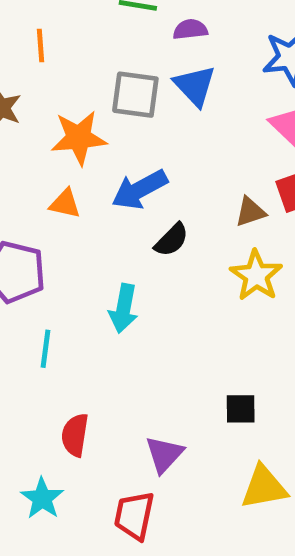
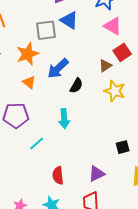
orange triangle: (65, 204) -> (29, 82), turned 40
cyan line: (45, 349) -> (37, 143), turned 56
purple triangle: (164, 454) -> (96, 174), turned 36

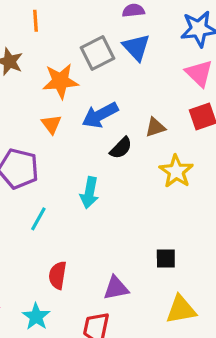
gray square: (46, 30) -> (98, 53), turned -35
brown triangle: (105, 66) -> (155, 127), moved
cyan line: (37, 143) -> (38, 219), turned -35

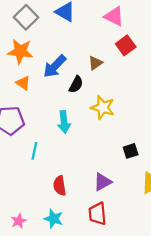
gray square: (98, 53) -> (26, 17), moved
orange star: (60, 81) -> (20, 51), turned 30
yellow star: (176, 171) -> (103, 108), moved

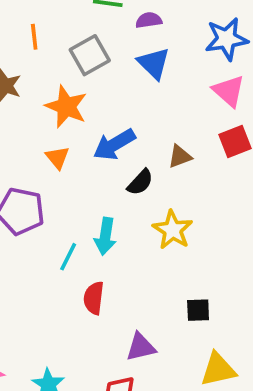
cyan line: (34, 151) -> (68, 257), moved
red semicircle: (60, 186) -> (94, 298), moved

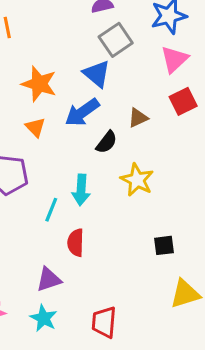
gray square: (90, 55) -> (116, 40), moved
blue triangle: (154, 63) -> (97, 74), moved
pink triangle: (229, 91) -> (174, 59), turned 40
purple triangle: (141, 347) -> (49, 279), moved

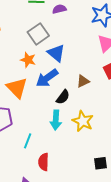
gray square: (116, 40) -> (38, 34), moved
orange star: (39, 84) -> (28, 60), moved, size x0.7
orange triangle: (35, 127) -> (17, 88), size x1.6
cyan arrow: (81, 190) -> (56, 120), moved

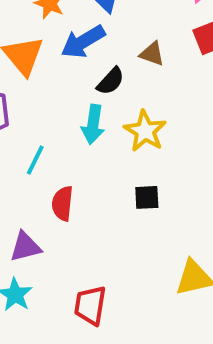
brown triangle: (83, 81) -> (152, 54), turned 40
black square: (101, 163) -> (147, 197), moved

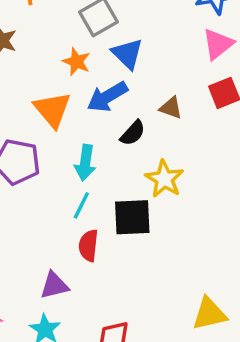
cyan arrow: (93, 124) -> (85, 163), moved
cyan line: (35, 160) -> (81, 205), moved
black square: (147, 197) -> (132, 217), moved, size x1.6

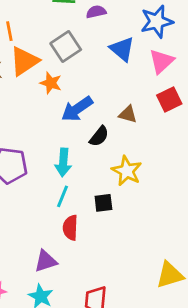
blue triangle: (127, 54) -> (122, 49), moved
orange triangle: (52, 110) -> (24, 61), moved, turned 40
black square: (132, 217) -> (103, 203), size x0.6

